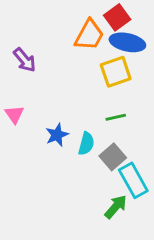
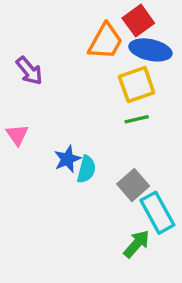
green line: (116, 117) -> (137, 119), moved
cyan semicircle: (86, 144) -> (86, 169), moved

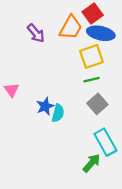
purple arrow: (29, 71) -> (36, 33), moved
gray square: (133, 185) -> (97, 104), moved

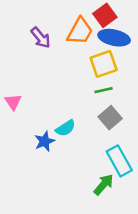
blue star: (45, 106) -> (45, 141), moved
cyan semicircle: (58, 113) -> (66, 128), turned 42

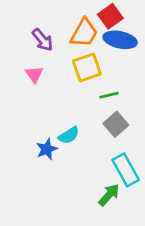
yellow square: (104, 64) -> (87, 67), moved
pink triangle: (13, 102) -> (34, 74), moved

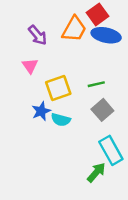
yellow square: (87, 67) -> (58, 88), moved
cyan semicircle: (69, 135) -> (61, 120), turned 48
blue star: (47, 149) -> (41, 111), moved

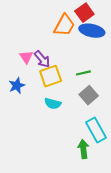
purple arrow: (37, 35) -> (42, 59), moved
blue star: (41, 111) -> (17, 86), moved
green arrow: (96, 172) -> (83, 149), turned -48

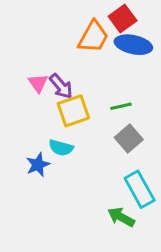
blue star: (17, 86) -> (38, 165), moved
cyan semicircle: (53, 104) -> (61, 148), moved
green arrow: (83, 149) -> (121, 217), turned -54

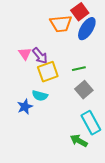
orange trapezoid: (93, 37) -> (61, 24), turned 55
blue ellipse: (133, 45) -> (87, 29), turned -70

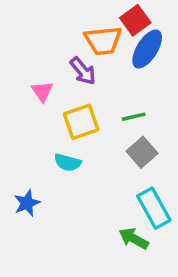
purple arrow: (40, 56) -> (83, 71), moved
blue star: (25, 107) -> (27, 203), moved

